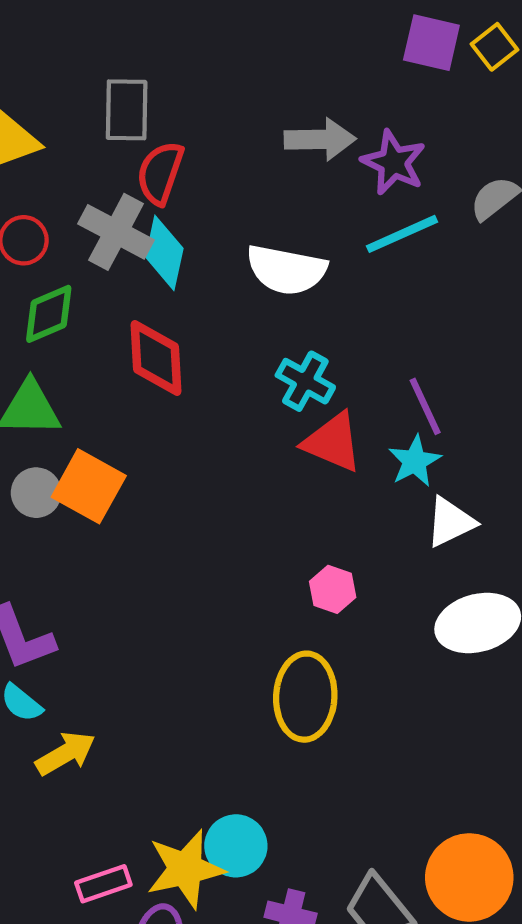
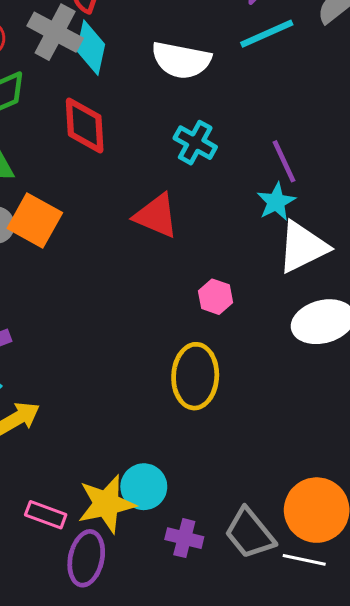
red triangle: (333, 442) -> (156, 216), moved
white triangle: (450, 522) -> (303, 247), size x1.4
pink rectangle: (103, 884) -> (46, 515), turned 39

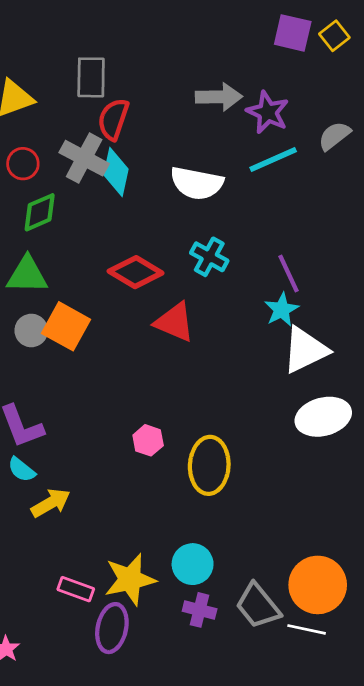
red diamond: (85, 125) -> (136, 272), moved, turned -56
pink hexagon: (215, 297) -> (148, 440), moved
cyan circle: (144, 487) -> (193, 564), moved

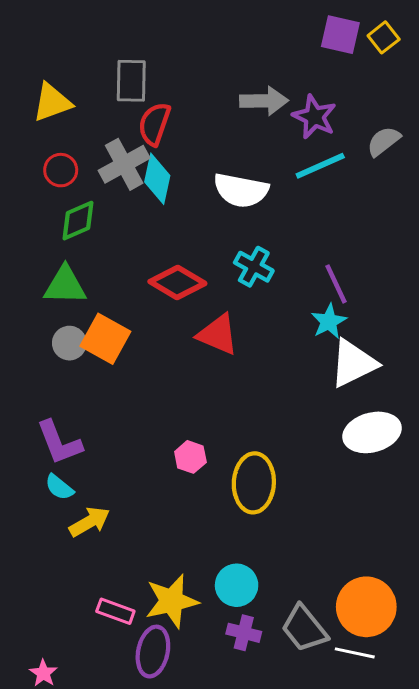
gray cross: (84, 158) -> (124, 164), turned 33

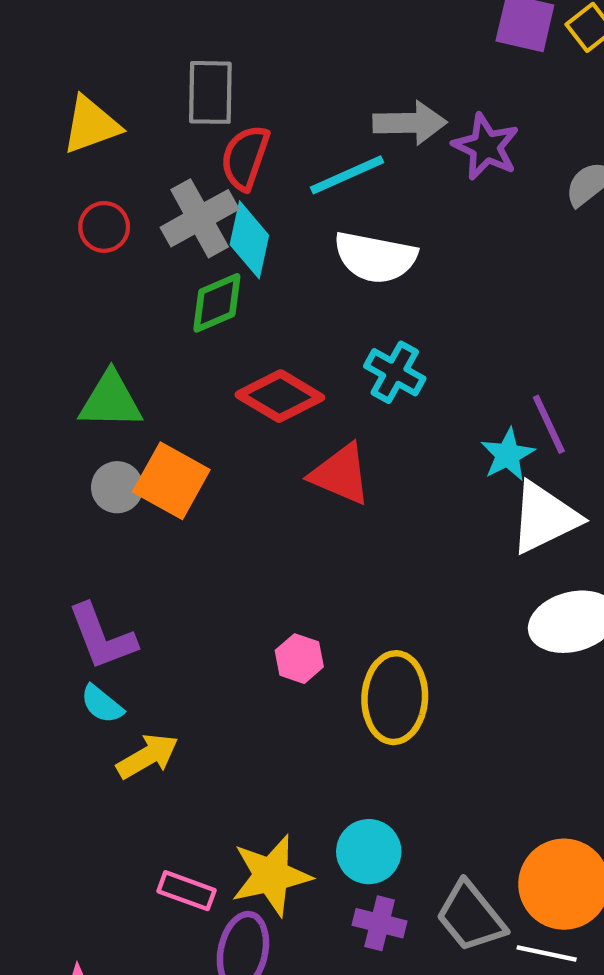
cyan line: (320, 166) -> (347, 175), moved
green diamond: (78, 221) -> (217, 303), moved
purple line: (336, 284) -> (549, 424), moved

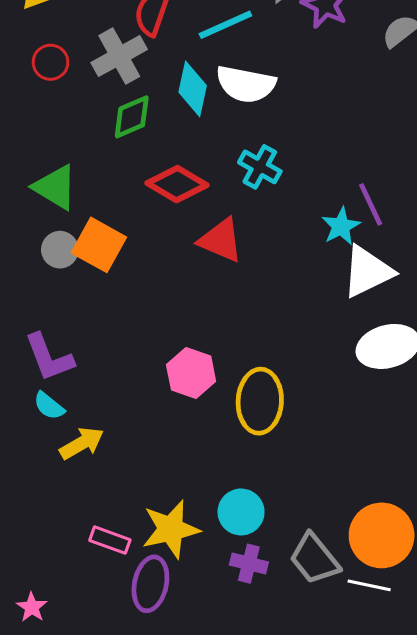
cyan diamond: (249, 240) -> (193, 89), moved
green triangle: (111, 400) -> (55, 187), turned 30
pink hexagon: (299, 659) -> (191, 373), size x1.4

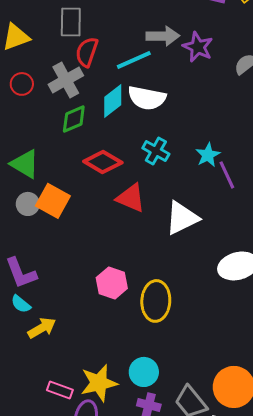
cyan diamond: (193, 89) -> (113, 101), turned 40
cyan star: (341, 226) -> (208, 155), moved
white triangle: (368, 272) -> (182, 218), moved

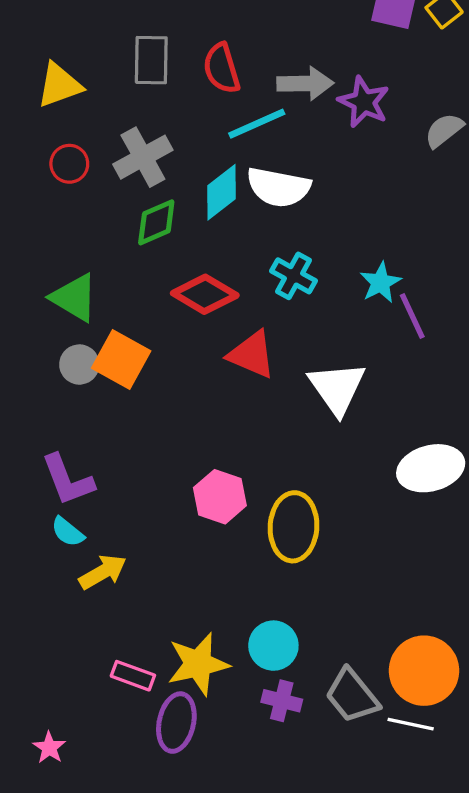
red semicircle: (87, 52) -> (222, 68), moved, turned -36
white triangle: (182, 218) -> (337, 388), turned -39

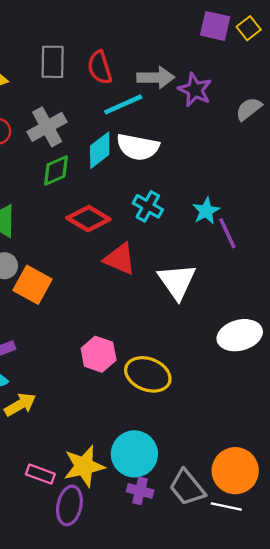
orange square: (121, 359) -> (32, 285), moved
yellow ellipse: (293, 527) -> (148, 374), turned -72
cyan circle: (273, 646) -> (134, 454), size x1.4

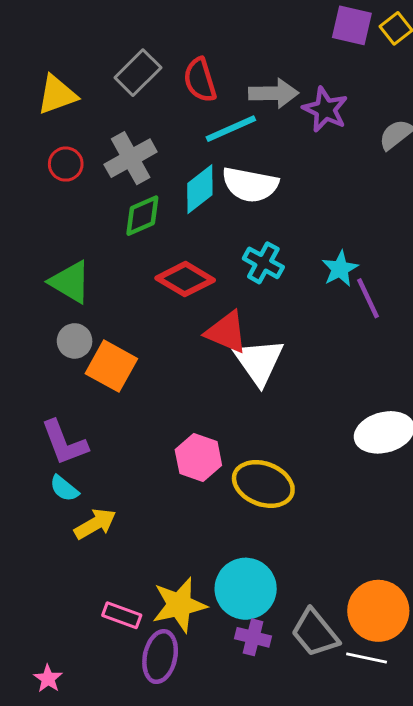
gray rectangle: (53, 62) -> (138, 73), turned 44
white triangle: (177, 281) -> (259, 362), moved

